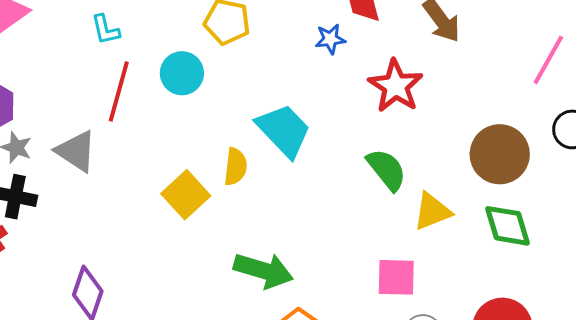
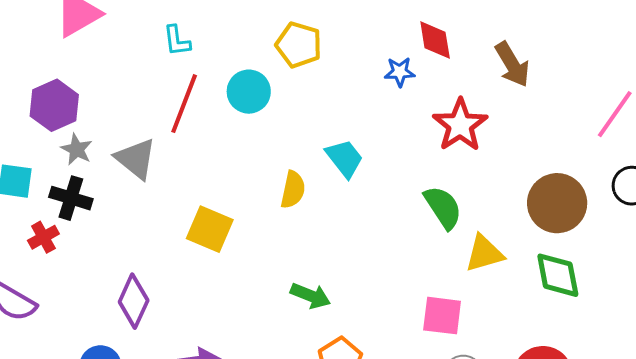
cyan trapezoid: (284, 130) -> (344, 158), size x0.7
yellow square: (186, 195) -> (210, 229), moved, turned -30
green arrow: (263, 270) -> (311, 296), size x0.7

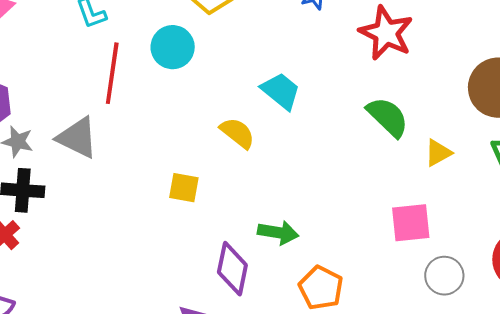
yellow semicircle: (293, 190) -> (237, 133), turned -51
yellow square: (210, 229) -> (184, 188), moved, size x0.7
yellow triangle: (484, 253) -> (438, 153), size x0.7
purple diamond: (134, 301) -> (232, 269), moved

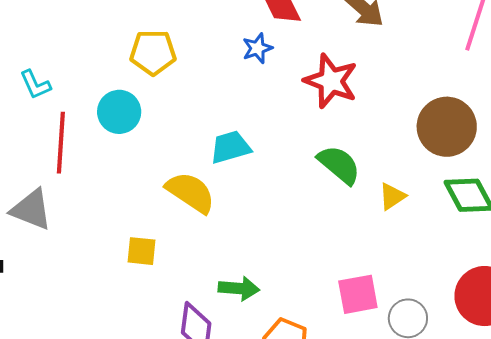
cyan trapezoid: (281, 91) -> (230, 147), turned -51
yellow semicircle: (237, 133) -> (191, 192), size x1.4
pink square: (411, 223) -> (358, 294), moved

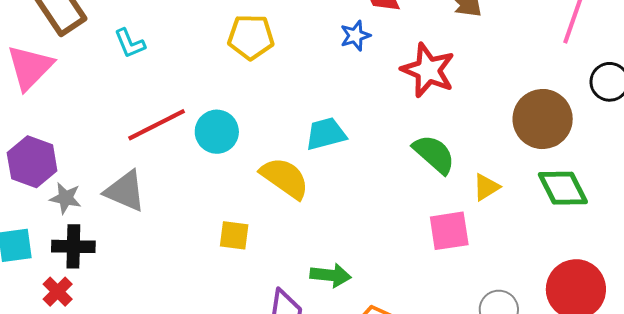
cyan L-shape: (35, 85) -> (130, 43), moved
cyan circle: (119, 112) -> (217, 132), moved
red line: (61, 143) -> (157, 125), turned 58
pink square: (358, 294) -> (449, 231), moved

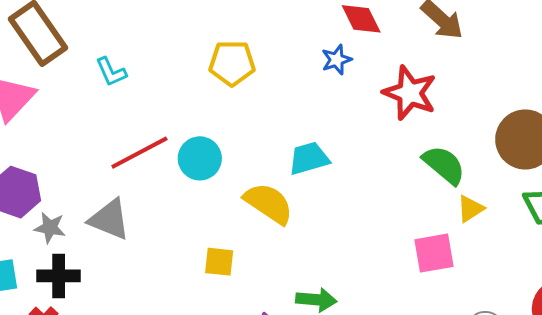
green semicircle: (434, 154) -> (444, 165), moved

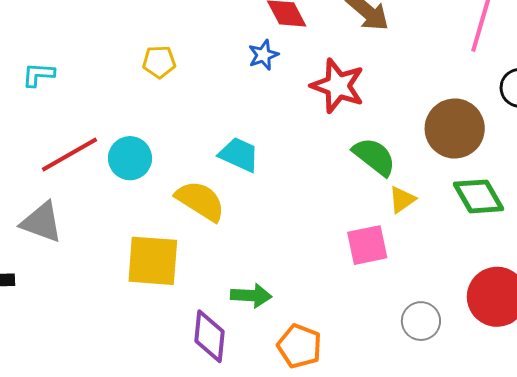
yellow pentagon: (232, 63) -> (159, 62), size x0.7
cyan L-shape: (111, 72) -> (38, 75), turned 120
cyan trapezoid: (309, 158) -> (239, 155), turned 42
yellow square: (219, 262) -> (153, 261), size x1.8

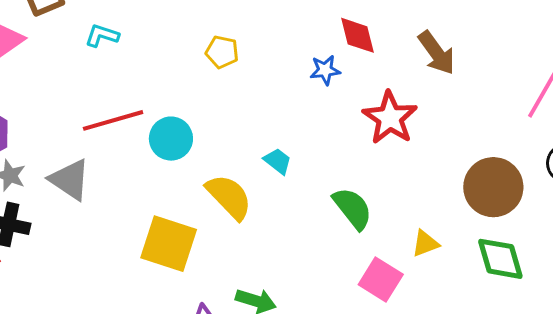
cyan trapezoid: (239, 155) -> (278, 161), size x0.7
green semicircle: (374, 157) -> (353, 208), moved
pink square: (367, 245) -> (381, 280), turned 30

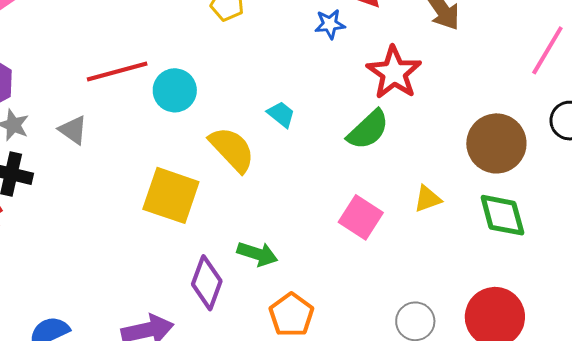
gray triangle: (70, 180) -> (73, 130), size x0.7
green semicircle: (353, 208) -> (368, 130), moved, turned 84
pink square: (381, 280) -> (361, 217), moved

